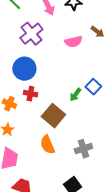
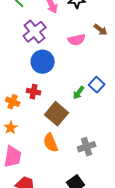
blue circle: (24, 69) -> (43, 62), moved

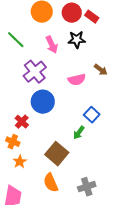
blue square: (97, 85) -> (92, 115), moved
red cross: (34, 92) -> (22, 122), moved, turned 32
orange star: (11, 128) -> (20, 162), moved

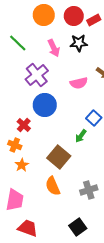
red rectangle: (92, 17) -> (94, 20), turned -64

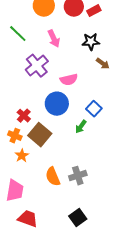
black star: (79, 43) -> (91, 42), moved
pink semicircle: (79, 83) -> (69, 80), moved
blue circle: (45, 105) -> (57, 104), moved
brown square: (59, 157) -> (40, 135), moved
gray cross: (89, 190) -> (78, 176), moved

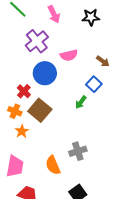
brown arrow: (103, 64) -> (103, 61), moved
blue circle: (57, 104) -> (45, 73), moved
orange semicircle: (53, 177) -> (53, 165), moved

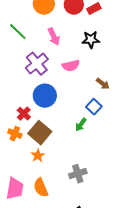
pink semicircle: (69, 55) -> (71, 66), moved
orange star: (22, 131) -> (38, 156), moved
orange semicircle: (53, 165) -> (41, 188), moved

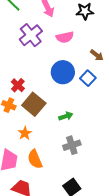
blue circle: (45, 96) -> (63, 72), moved
green arrow: (81, 125) -> (66, 116), moved, turned -144
orange star: (38, 156) -> (25, 133), moved

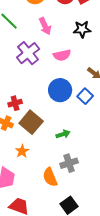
red cross: (18, 85) -> (15, 103), turned 32
orange semicircle: (35, 159) -> (50, 177), moved

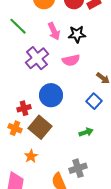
black star: (82, 29) -> (77, 34), moved
blue circle: (60, 90) -> (51, 95), moved
green arrow: (63, 134) -> (86, 132), moved

